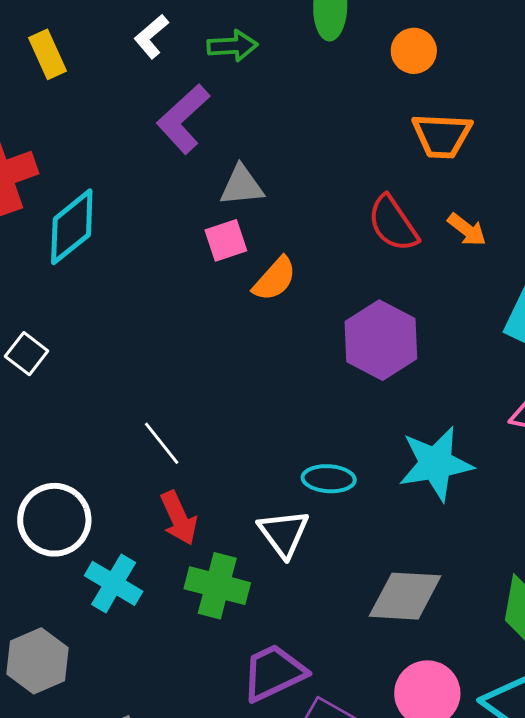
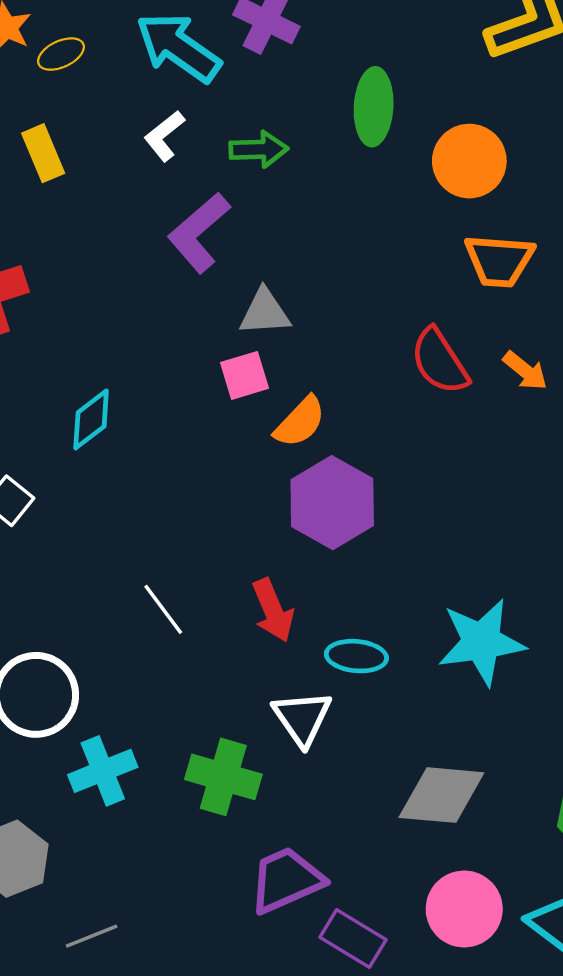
orange circle: (414, 51) -> (469, 161), size x1.4
cyan diamond: (72, 227) -> (91, 419), moved, size x0.7
purple hexagon: (381, 340) -> (332, 503), moved
red arrow: (179, 518) -> (273, 610), moved
cyan cross: (114, 583) -> (103, 771), turned 36

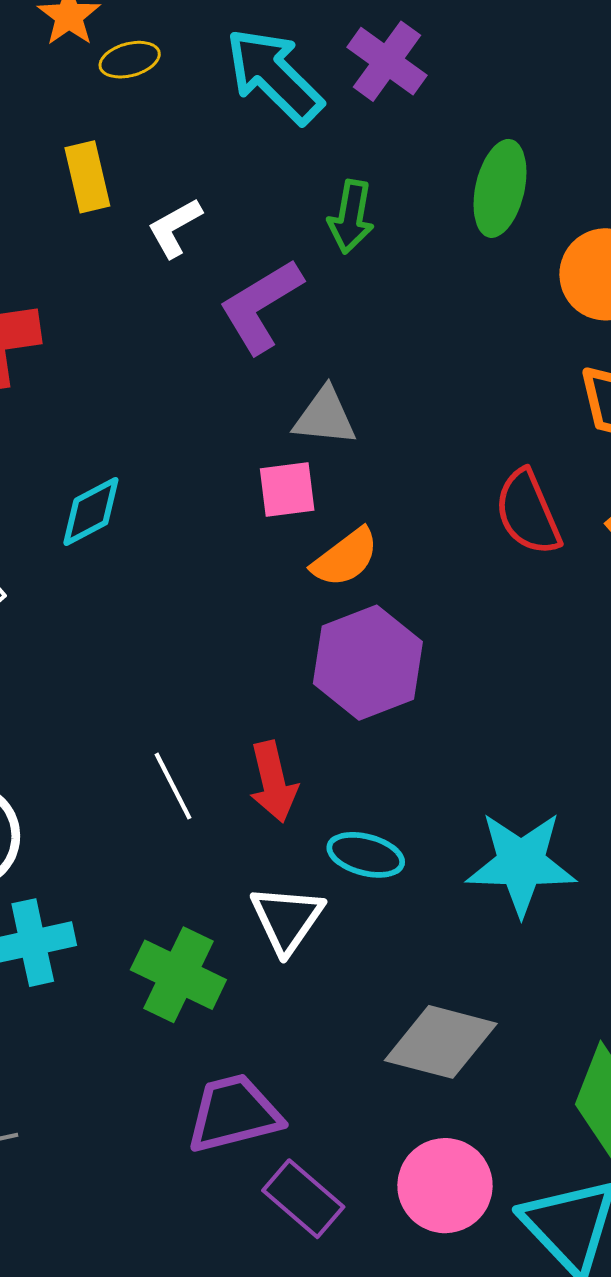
white L-shape: (164, 136) -> (175, 228), moved
green arrow: (259, 149) -> (351, 217), turned 92
white line: (163, 609) -> (173, 786), moved

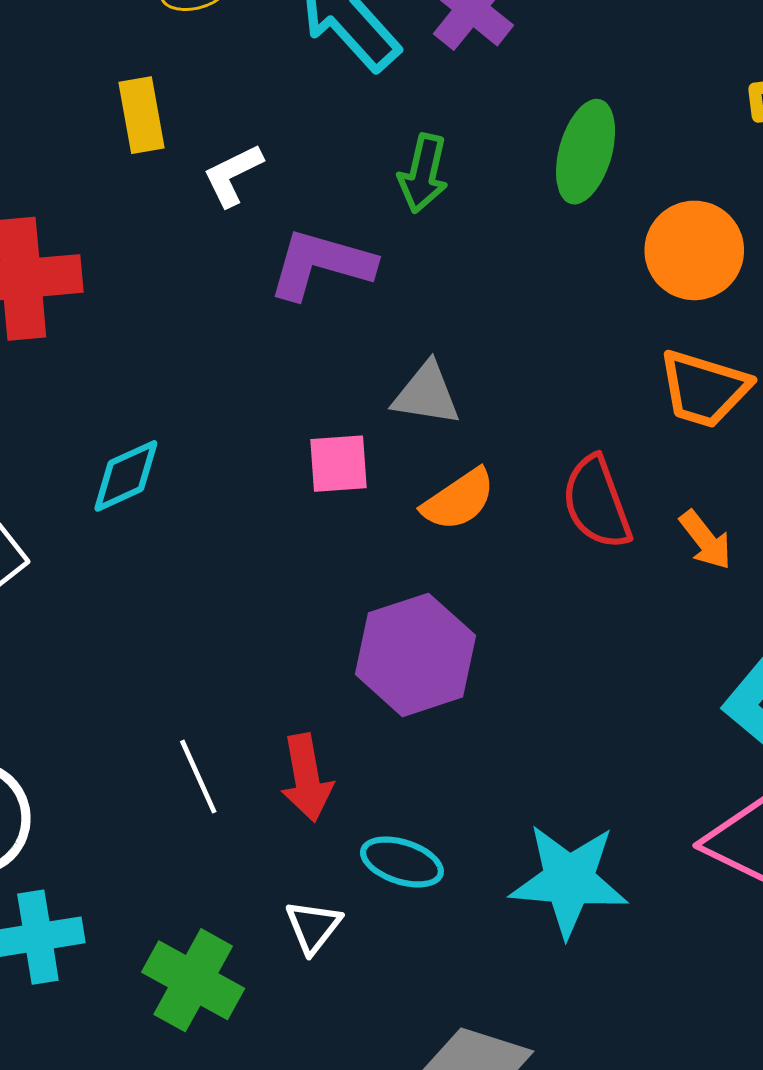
purple L-shape: (261, 306) -> (321, 264), turned 44
gray triangle: (325, 417) -> (426, 394), moved
orange semicircle: (345, 558) -> (459, 500), moved
white triangle: (287, 919) -> (313, 927), size x0.7

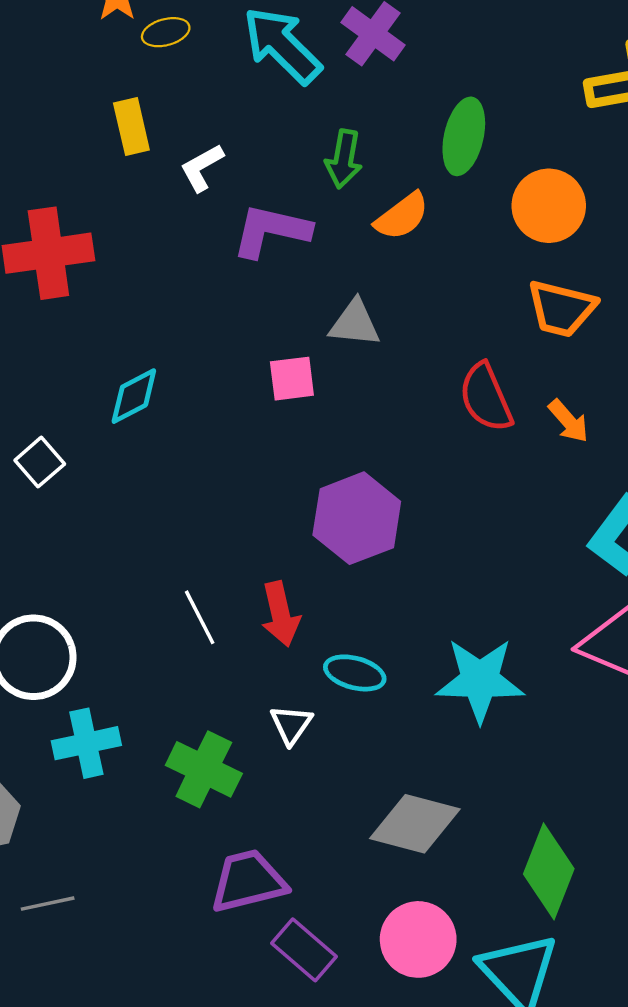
orange semicircle: (459, 500) -> (402, 216), moved

